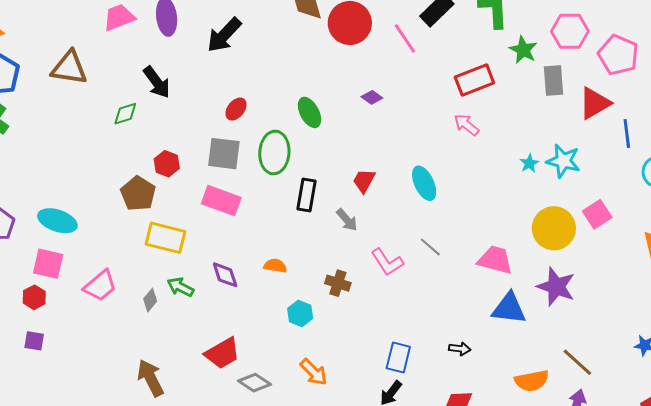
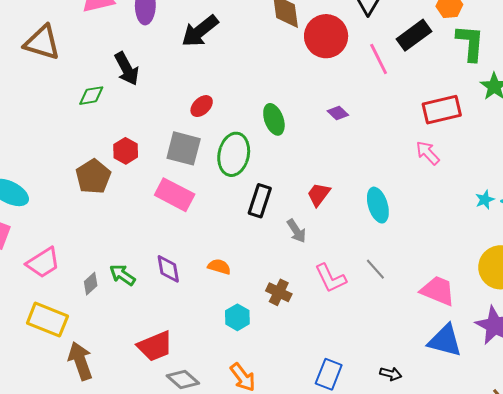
yellow rectangle: (165, 238) -> (47, 320), moved

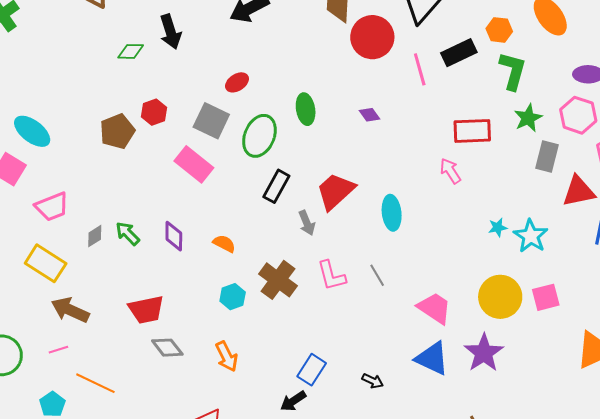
red trapezoid: (319, 194) -> (335, 191), size x1.6
brown cross: (279, 292) -> (278, 280), size x1.5
brown arrow: (80, 361) -> (70, 310), turned -57

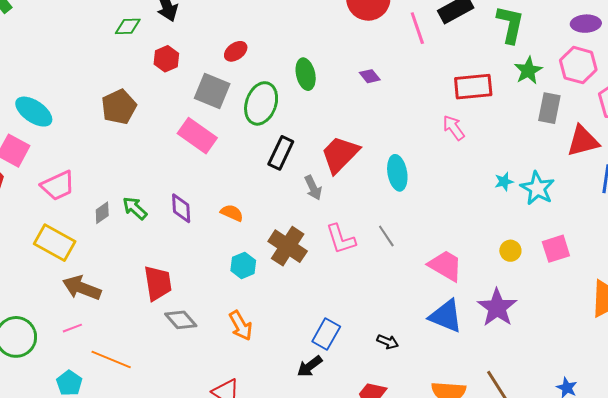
red hexagon: (154, 112) -> (166, 59), moved
yellow circle: (500, 297) -> (510, 251), size x0.5
red trapezoid: (146, 310) -> (158, 283), turned -84

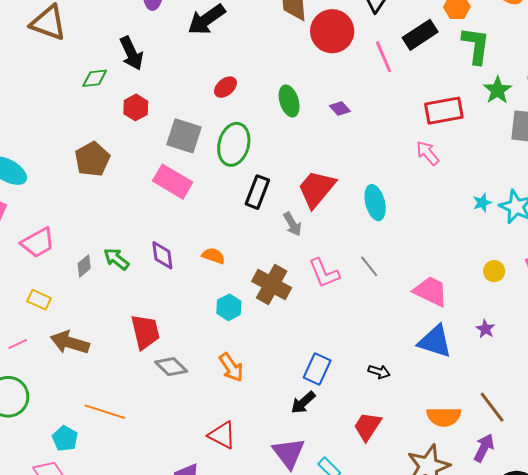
red ellipse: (236, 51) -> (225, 87), moved
green ellipse: (306, 74) -> (289, 101), moved
yellow rectangle: (55, 243) -> (39, 300), size x0.6
purple star: (497, 308) -> (485, 329), size x0.5
pink line: (72, 328) -> (18, 344), moved

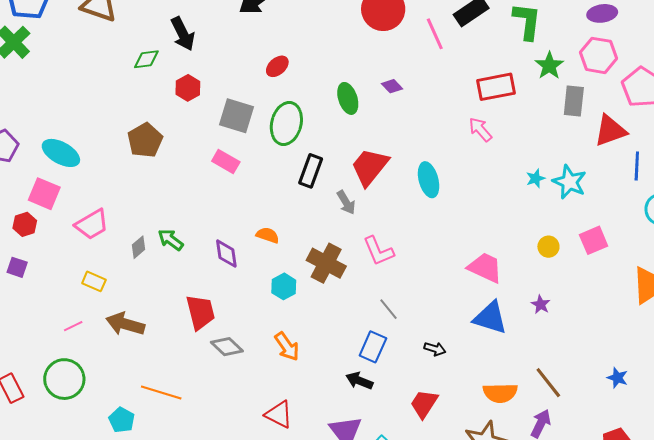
green ellipse: (289, 101) -> (348, 98), moved
pink rectangle: (173, 182) -> (226, 162), size x0.7
purple diamond: (162, 255) -> (226, 254), moved
gray line: (369, 266) -> (388, 309), moved
black arrow: (303, 403) -> (359, 381), turned 64

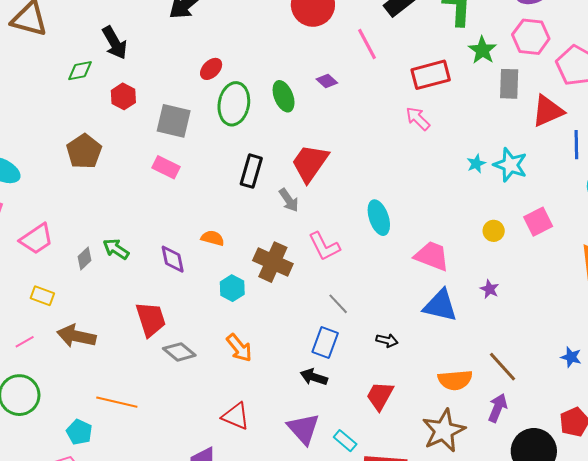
pink line: (435, 34) -> (367, 44), moved
green ellipse: (286, 123) -> (234, 104), moved
cyan ellipse: (429, 180) -> (379, 218), moved

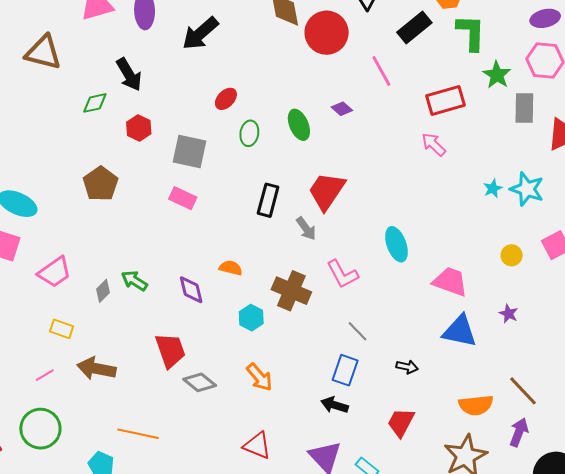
green ellipse: (234, 104) -> (249, 133), size x0.6

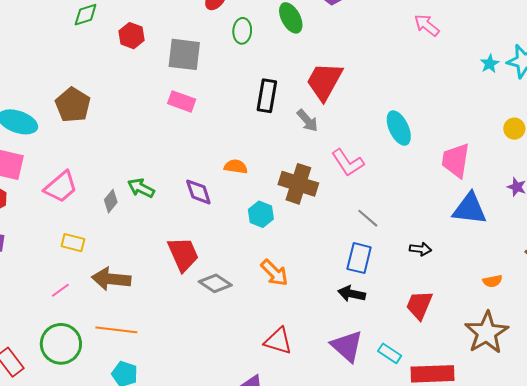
brown pentagon: (101, 184) -> (73, 105), moved
pink trapezoid: (450, 282) -> (456, 160), turned -96
orange semicircle: (476, 405) -> (492, 281), size x0.6
orange line: (138, 434) -> (116, 330), moved

